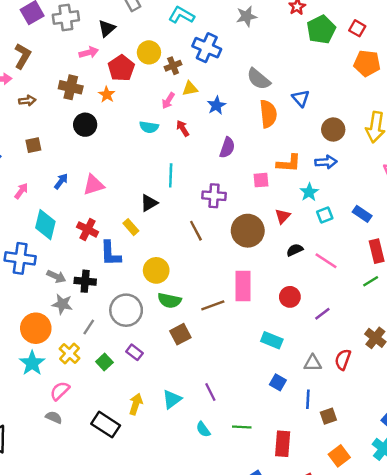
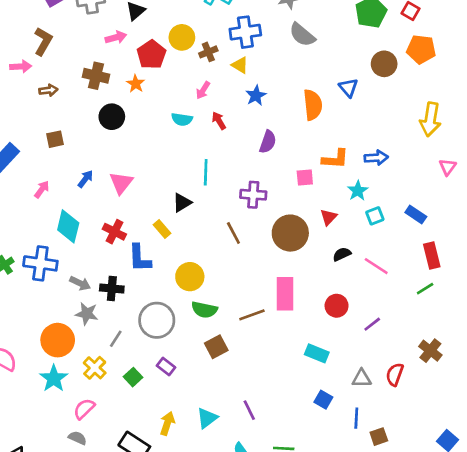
blue cross: (207, 48) -> (245, 32), turned -32
gray semicircle: (259, 79) -> (302, 35), moved
yellow triangle: (190, 89) -> (240, 65), moved, turned 42
brown circle: (333, 129) -> (384, 64), moved
pink triangle: (94, 185) -> (121, 183), turned -35

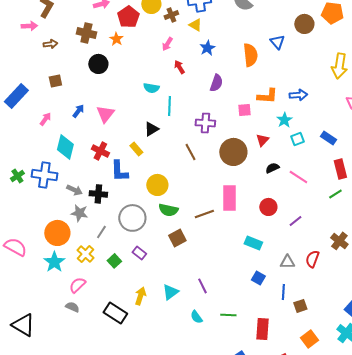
cyan semicircle: (182, 119) -> (151, 88), moved

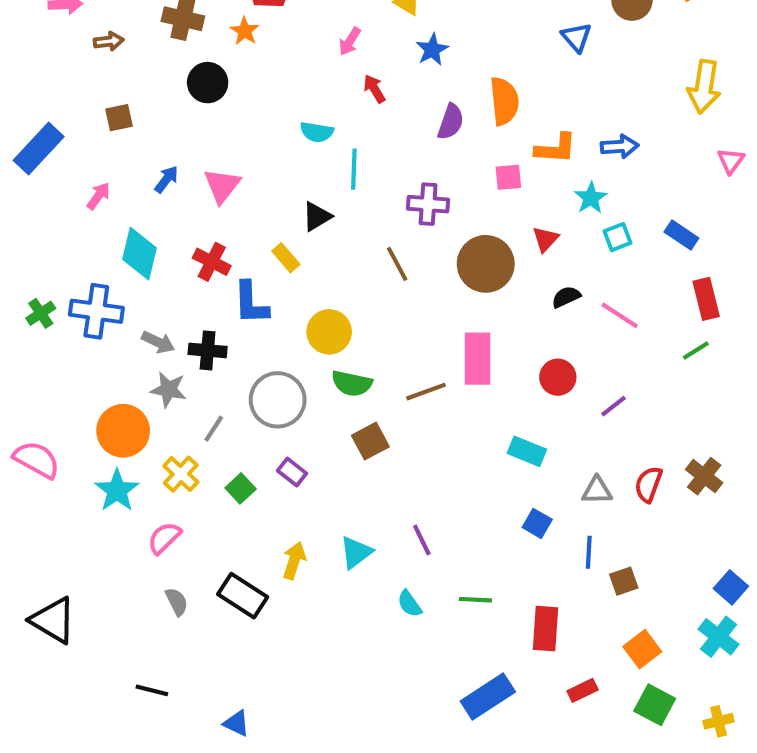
orange semicircle: (250, 55) -> (504, 101), moved
brown cross: (339, 241) -> (704, 476), moved
gray semicircle: (72, 307) -> (177, 602), moved, turned 40

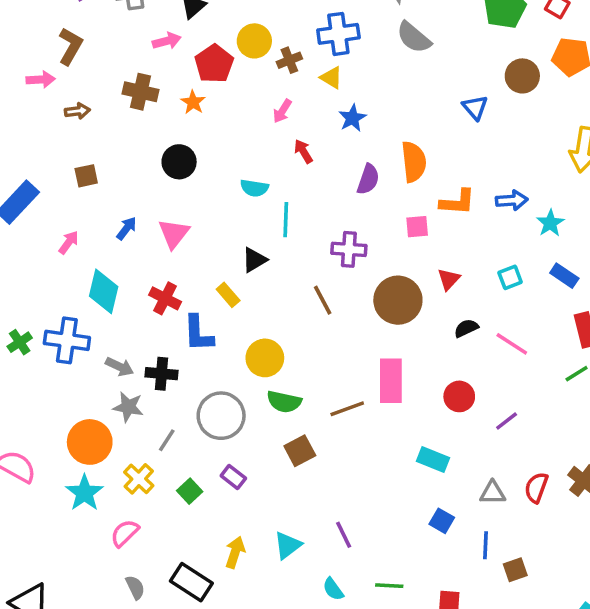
black circle: (208, 83) -> (179, 162), moved
cyan star: (591, 198) -> (550, 223), moved

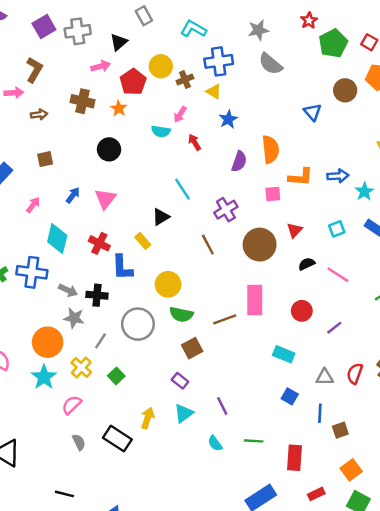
cyan semicircle: (254, 188) -> (161, 131), moved
cyan line: (286, 220) -> (182, 189), turned -35
purple cross: (349, 249) -> (226, 210), turned -35
purple rectangle: (233, 477) -> (180, 381), moved

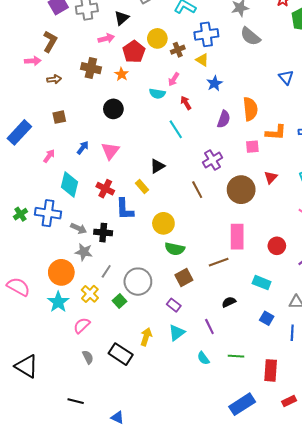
cyan line: (182, 189) -> (176, 129), moved
black semicircle: (307, 264) -> (229, 302), moved
brown line: (225, 319) -> (219, 262), moved
gray circle: (138, 324) -> (138, 282), moved

